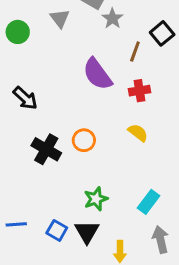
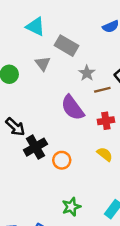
gray star: (112, 18) -> (87, 73), moved
brown line: (135, 52) -> (102, 90), turned 56
black cross: (46, 149) -> (35, 147), moved, turned 30

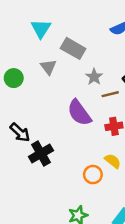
cyan triangle: (35, 27) -> (41, 29), turned 36
orange circle: (62, 160) -> (93, 175), moved

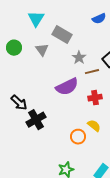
green circle: (14, 78) -> (14, 48), moved
purple semicircle: (79, 113) -> (67, 87), turned -80

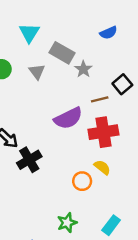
gray star: (79, 58) -> (83, 69), moved
red cross: (95, 98) -> (103, 132), size x1.6

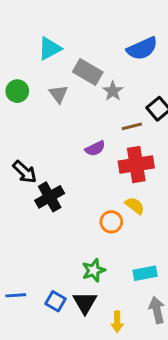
cyan triangle: (29, 33) -> (50, 48), turned 30
blue semicircle: (109, 33) -> (142, 48), size x1.5
purple semicircle: (68, 118) -> (95, 148), size x0.6
cyan rectangle: (111, 225) -> (145, 273), turned 42

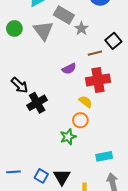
gray triangle: (58, 94) -> (43, 31), size x1.5
yellow semicircle: (135, 206) -> (86, 102), moved
green star: (94, 270) -> (68, 137), moved

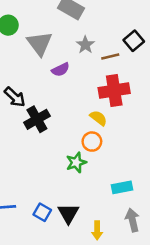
gray star: (81, 28) -> (85, 45), moved
gray triangle: (43, 31) -> (40, 43), moved
purple semicircle: (69, 69) -> (61, 70), moved

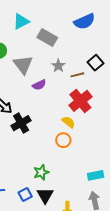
red cross: (114, 91) -> (80, 101), turned -30
green star: (76, 162) -> (41, 172), moved
cyan rectangle: (122, 187) -> (96, 175), moved
blue square: (42, 212) -> (25, 194), turned 32

